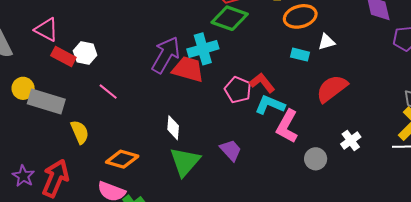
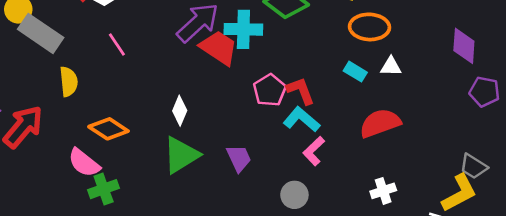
pink L-shape: (287, 126) -> (314, 151), size x0.7
gray circle: (316, 159) -> (294, 195), moved

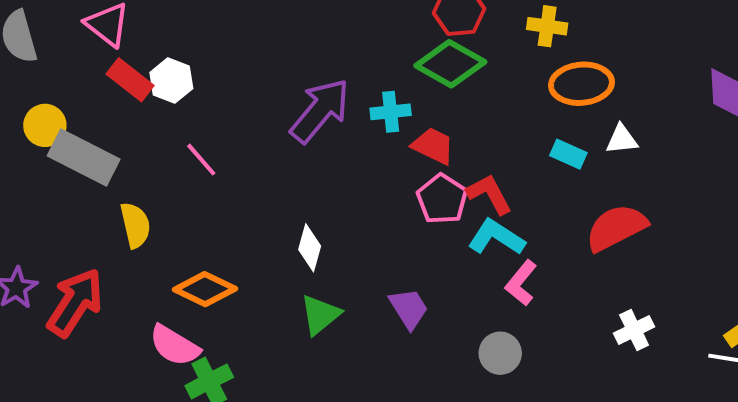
cyan cross: (243, 29) -> (391, 112), size x0.7
red trapezoid: (219, 48) -> (433, 146), moved, size x0.7
green triangle: (181, 155) -> (320, 315), size x0.7

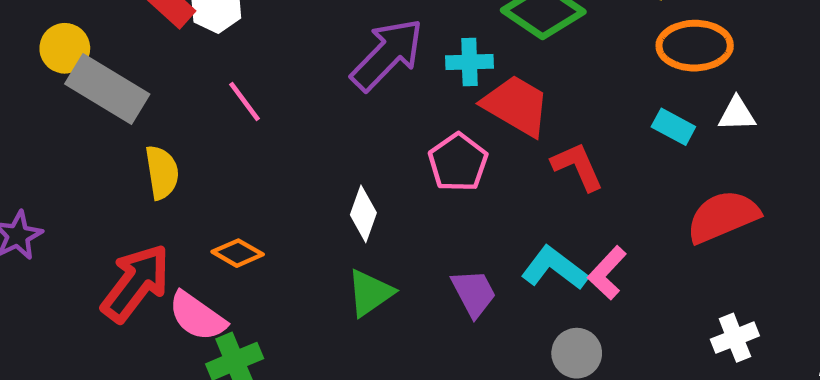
red trapezoid: (433, 146) -> (516, 105), size x1.4
pink pentagon: (442, 199) -> (458, 162), moved
cyan L-shape: (496, 237) -> (554, 268), moved
orange diamond: (205, 289) -> (238, 253), size x0.7
red arrow: (75, 303) -> (136, 283), moved

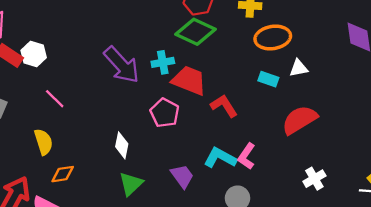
purple arrow: (387, 55) -> (122, 65), turned 102
yellow semicircle: (162, 172) -> (43, 142), moved
orange diamond: (238, 253) -> (63, 174), turned -30

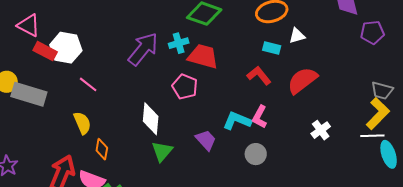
white hexagon: (34, 54) -> (66, 48), size x1.4
purple arrow: (122, 65) -> (143, 49), turned -93
red L-shape: (224, 106) -> (259, 75), moved
white diamond: (122, 145) -> (151, 119), size x1.4
orange diamond: (63, 174) -> (102, 149), turned -65

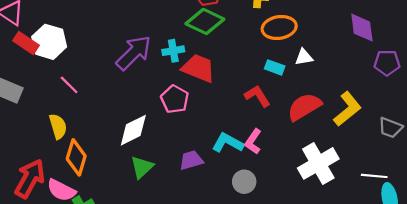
yellow L-shape: (378, 114) -> (347, 109), moved
white diamond: (151, 119) -> (133, 130), turned 52
white cross: (321, 130) -> (318, 163), size x1.8
purple trapezoid: (206, 140) -> (191, 160), turned -70
orange diamond: (102, 149) -> (76, 157), size x1.5

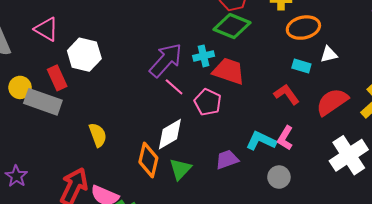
red rectangle: (26, 43) -> (57, 78), moved, turned 35
pink line: (69, 85) -> (174, 87), moved
orange diamond: (76, 157) -> (148, 160), moved

